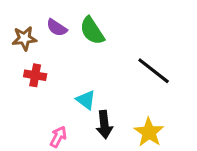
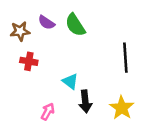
black line: (154, 71) -> (125, 58), turned 48

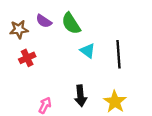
red cross: (29, 61) -> (27, 58), turned -35
cyan triangle: (70, 81) -> (88, 51), moved

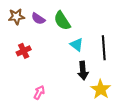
brown star: (19, 29) -> (16, 17), moved
black arrow: (81, 96) -> (83, 71), moved

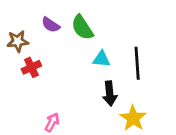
brown star: (16, 17) -> (18, 41), moved
cyan triangle: (77, 45) -> (101, 59), turned -32

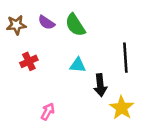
brown star: (18, 41) -> (16, 25), moved
cyan triangle: (101, 59) -> (78, 65), moved

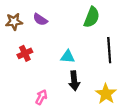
green semicircle: (75, 25) -> (92, 17), moved, turned -125
black arrow: (100, 85) -> (74, 81), moved

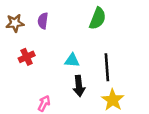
purple semicircle: (40, 19) -> (43, 21), turned 64
black line: (109, 50) -> (107, 67), moved

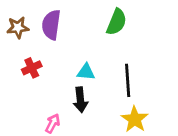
purple semicircle: (43, 21) -> (51, 25), size x1.5
black arrow: (79, 86) -> (80, 100), moved

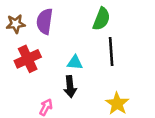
red cross: (32, 68) -> (28, 59), size x1.5
black line: (128, 80) -> (111, 52), moved

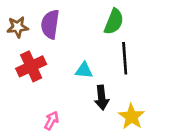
black arrow: (70, 87) -> (102, 98), moved

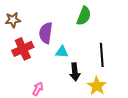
purple semicircle: (50, 24) -> (46, 33), moved
black line: (125, 58) -> (102, 55), moved

